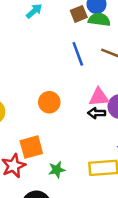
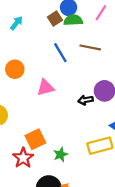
pink triangle: (99, 97) -> (45, 87), moved
orange circle: (49, 102) -> (15, 69), moved

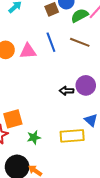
green semicircle: (73, 20) -> (80, 16), moved, turned -36
pink triangle: (45, 87) -> (28, 51), moved

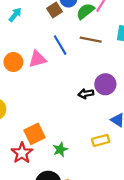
yellow rectangle: (72, 136) -> (101, 140), size x0.7

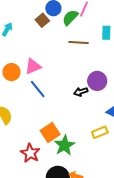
blue line: (60, 45) -> (38, 89), moved
orange square: (34, 134) -> (50, 132), moved
green star: (60, 149) -> (64, 145), size x1.5

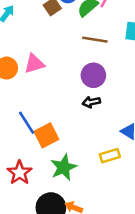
purple circle: (97, 81) -> (93, 75), moved
blue line: (38, 89) -> (27, 123), moved
orange square: (50, 132) -> (46, 135), moved

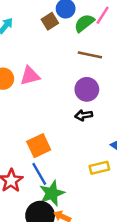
blue line: (27, 123) -> (39, 174), moved
green star: (64, 167) -> (52, 193), moved

